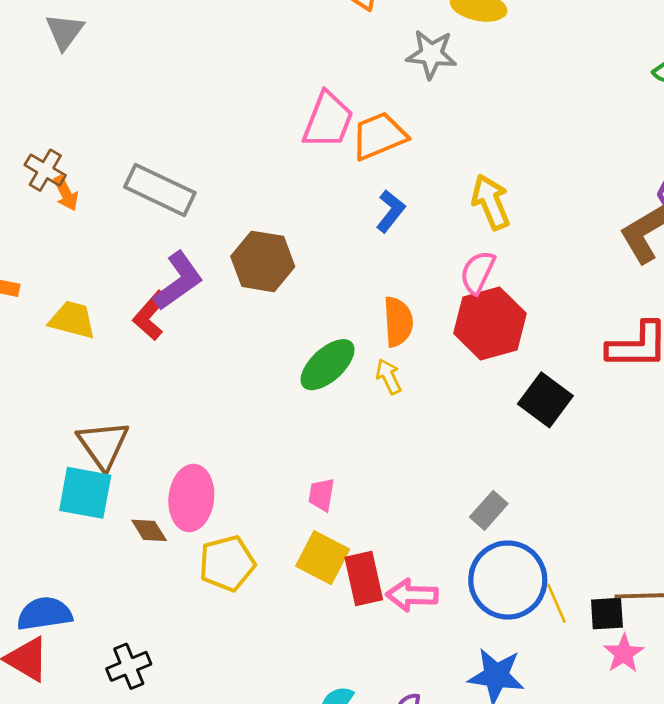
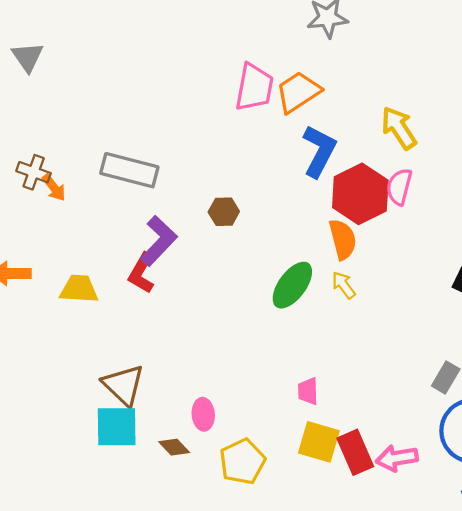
blue L-shape: (391, 211) -> (319, 151), size x1.5
brown hexagon: (263, 261) -> (224, 212), size x0.6
red hexagon: (490, 323) -> (360, 194), moved
pink ellipse: (191, 498) -> (203, 414), size x0.6

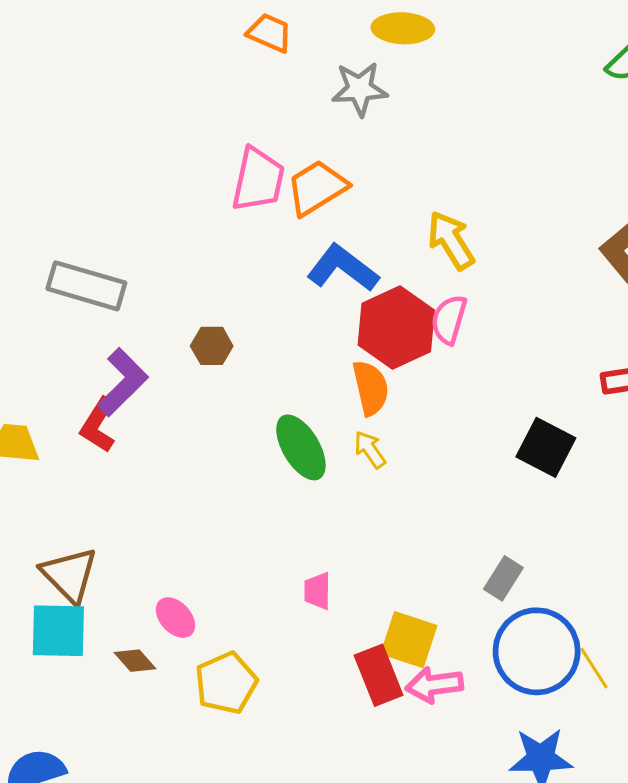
blue L-shape: (319, 151) -> (343, 268), turned -82
green ellipse: (292, 285) -> (301, 447), turned -69
pink ellipse: (203, 414) -> (175, 618), turned -40
yellow square: (319, 442) -> (409, 640), moved

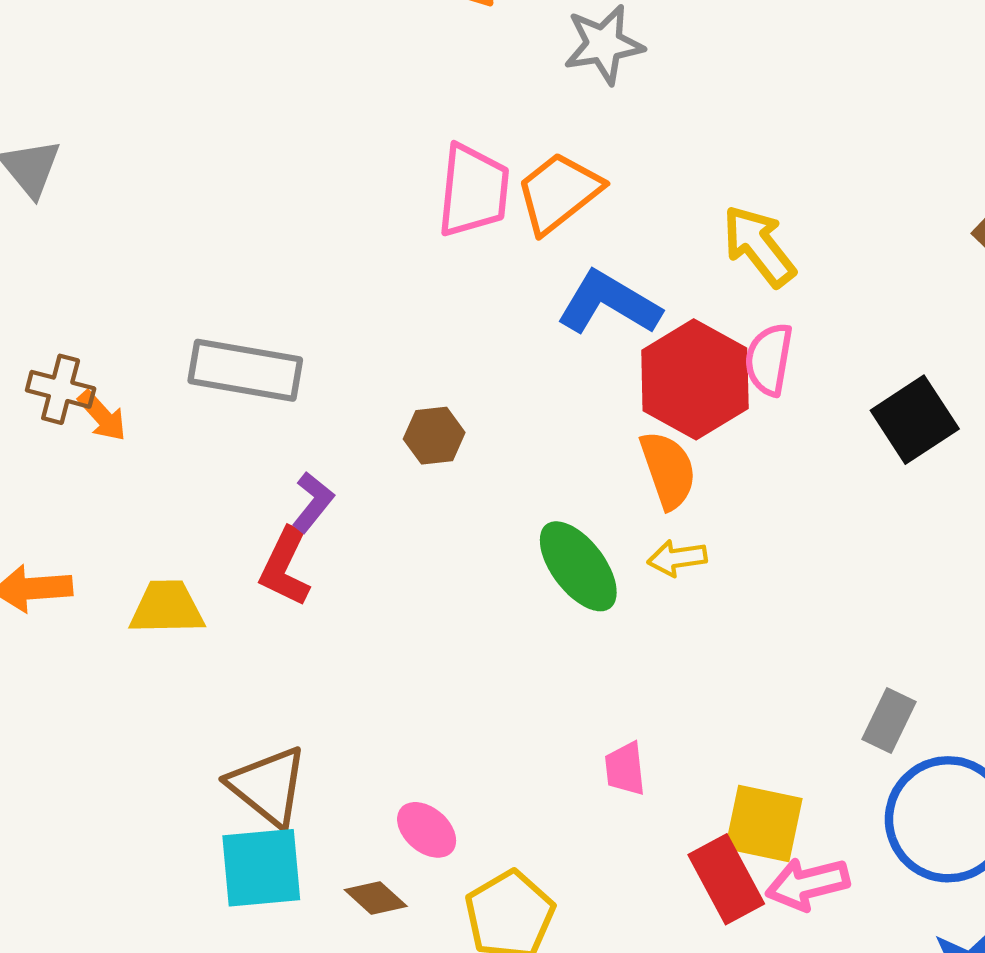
purple L-shape: (123, 382) -> (313, 502), size x0.6
black square: (546, 447) -> (915, 420), moved, turned 36
yellow arrow: (370, 450) -> (677, 558), turned -57

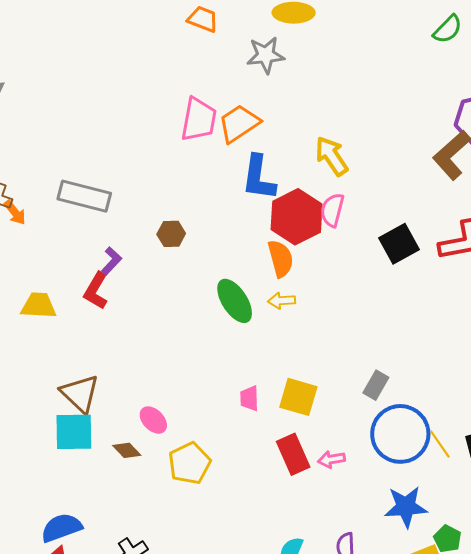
blue L-shape: (609, 303) -> (259, 178), turned -117
yellow square: (764, 823) -> (298, 397), moved
pink arrow: (808, 884) -> (331, 459), size x0.7

